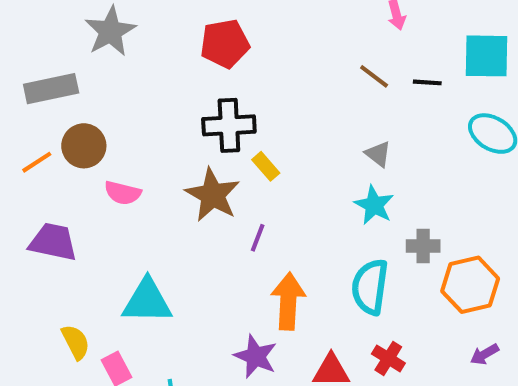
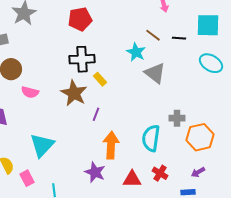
gray triangle: (378, 154) -> (155, 73), size x1.6
cyan star: (374, 205) -> (136, 52), moved
cyan triangle: (147, 301) -> (42, 145), turned -48
purple arrow: (484, 354) -> (198, 172), moved

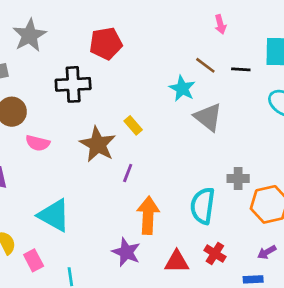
black cross: (82, 59) -> (73, 84), moved
cyan triangle: (42, 145) -> (54, 215), turned -44

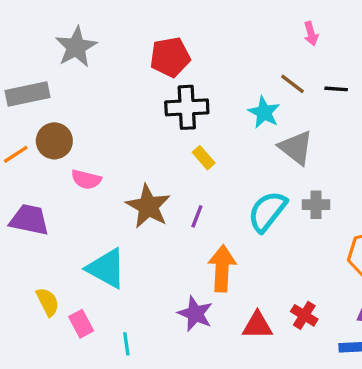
black cross: (73, 84) -> (187, 107), moved
brown star: (98, 144) -> (148, 206), moved
gray cross: (238, 178) -> (316, 205), moved
cyan semicircle: (203, 206) -> (267, 211), moved, turned 30

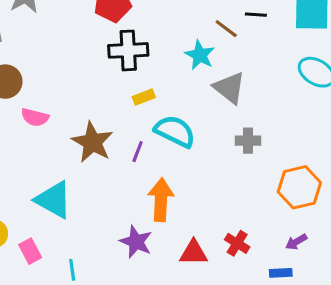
black line: (336, 89) -> (256, 15), moved
yellow rectangle: (204, 158) -> (144, 97), turned -70
cyan semicircle: (267, 211) -> (175, 131), moved, turned 78

